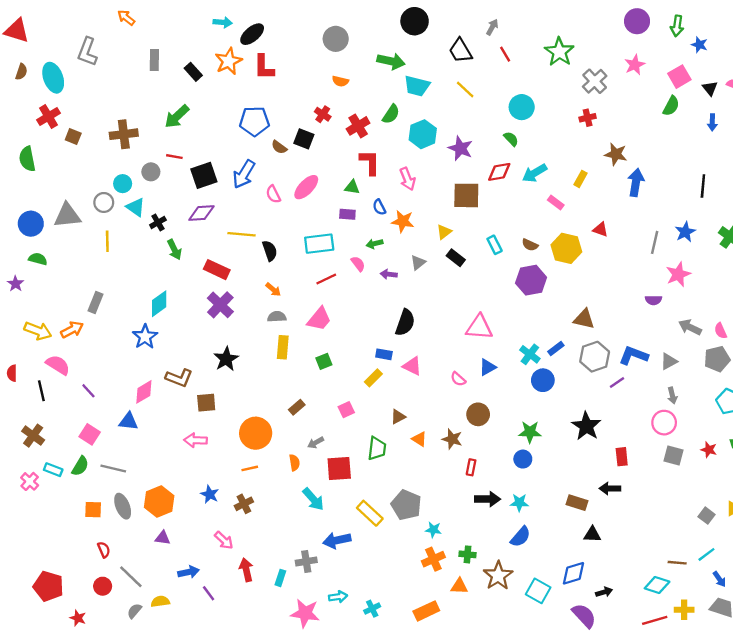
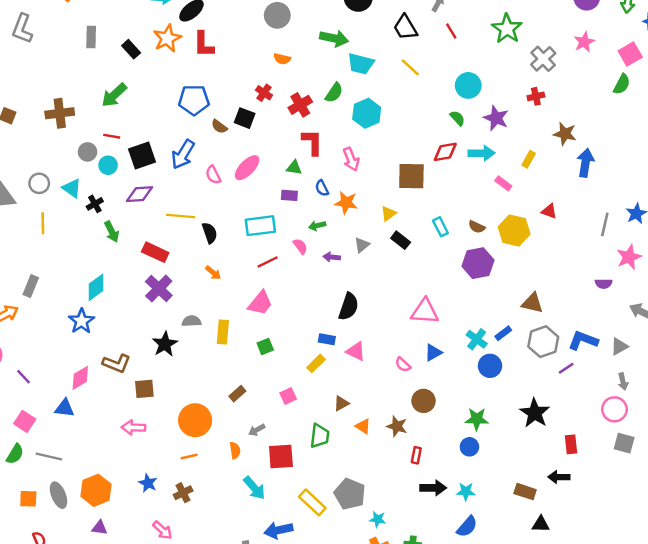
purple star: (460, 148) -> (496, 118), moved
cyan arrow: (535, 173) -> (482, 153), turned -150
cyan circle: (123, 184) -> (108, 165), moved
gray semicircle: (277, 317) -> (191, 321), moved

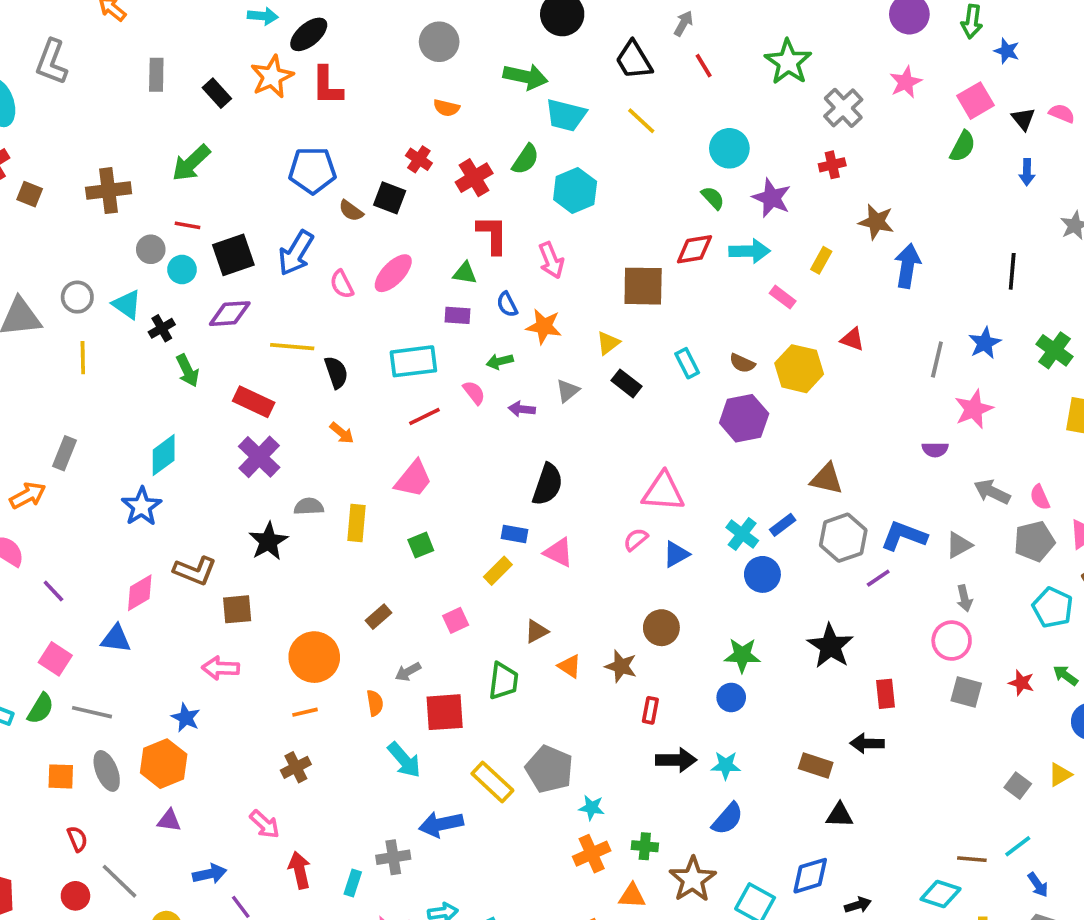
pink semicircle: (403, 365) -> (636, 540), moved, turned 98
blue star: (148, 483) -> (186, 718), moved

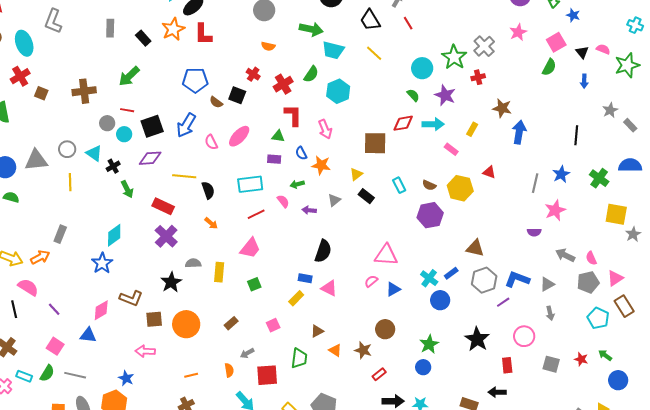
green star: (788, 62) -> (454, 57), moved
pink circle: (952, 641) -> (524, 336), moved
green star: (742, 655) -> (429, 344), turned -30
orange circle: (314, 657) -> (186, 324), moved
red rectangle: (650, 710) -> (379, 374), turned 40

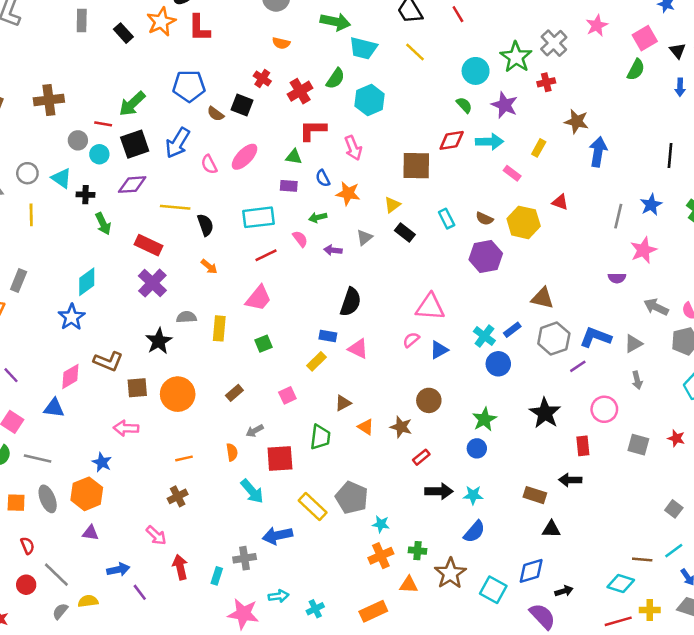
green arrow: (129, 76) -> (132, 104), moved
red L-shape: (293, 115) -> (313, 130), turned -90
black cross: (113, 166) -> (85, 195), turned 32

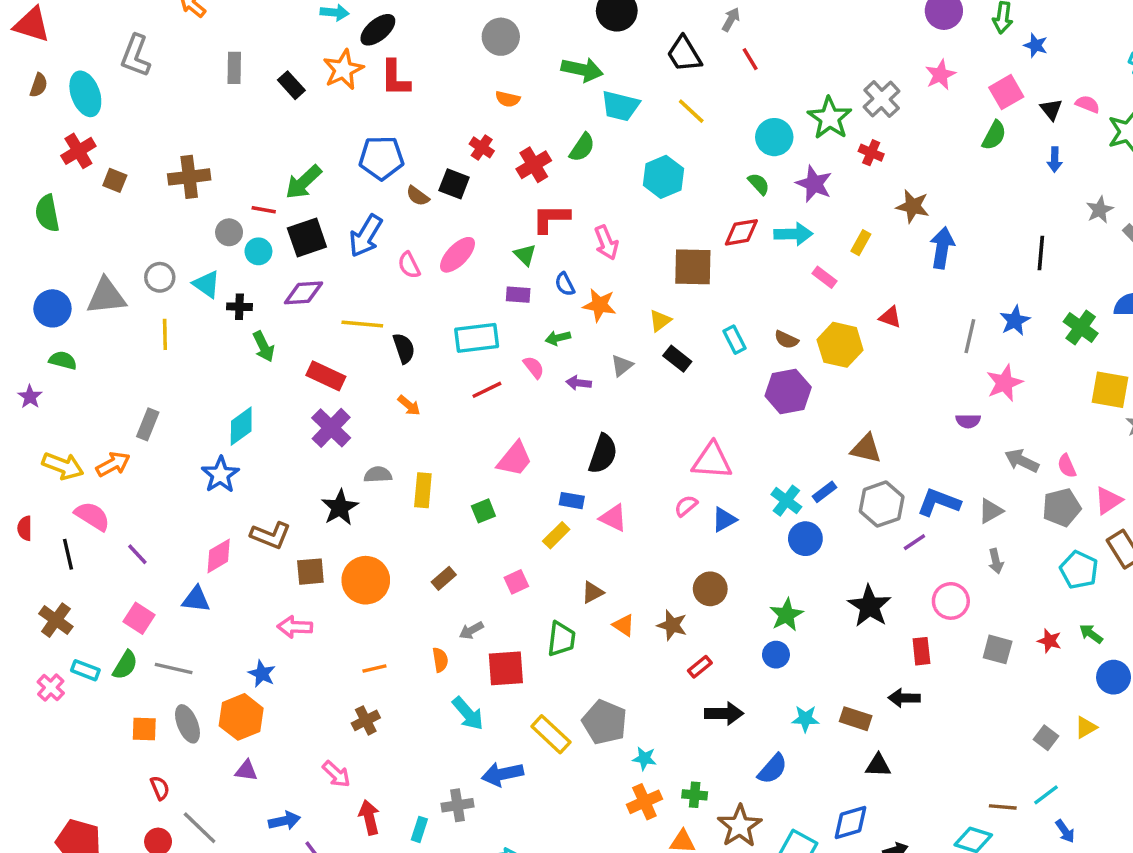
red cross: (546, 82) -> (871, 153), turned 36
cyan hexagon: (370, 100) -> (663, 177), moved
green triangle: (294, 157) -> (525, 255), turned 36
pink trapezoid: (258, 298) -> (515, 459), moved
cyan star: (473, 495) -> (805, 719), moved

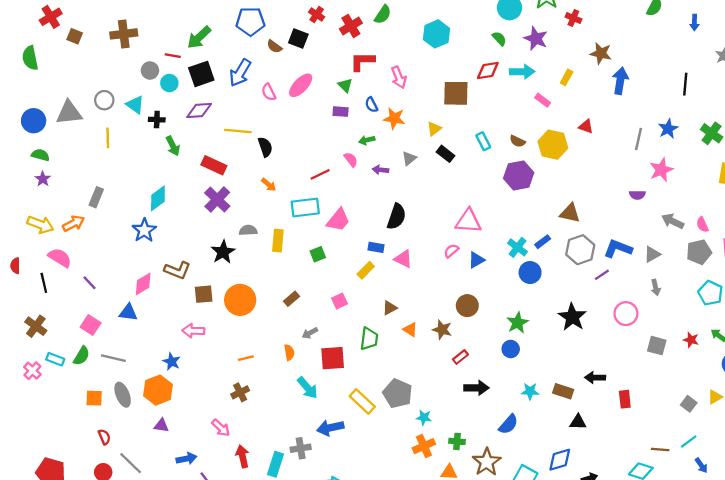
cyan rectangle: (477, 338) -> (305, 207), moved
purple star: (30, 397) -> (43, 179), moved
red rectangle: (921, 651) -> (625, 399), moved
cyan rectangle: (419, 829) -> (276, 464), size x1.5

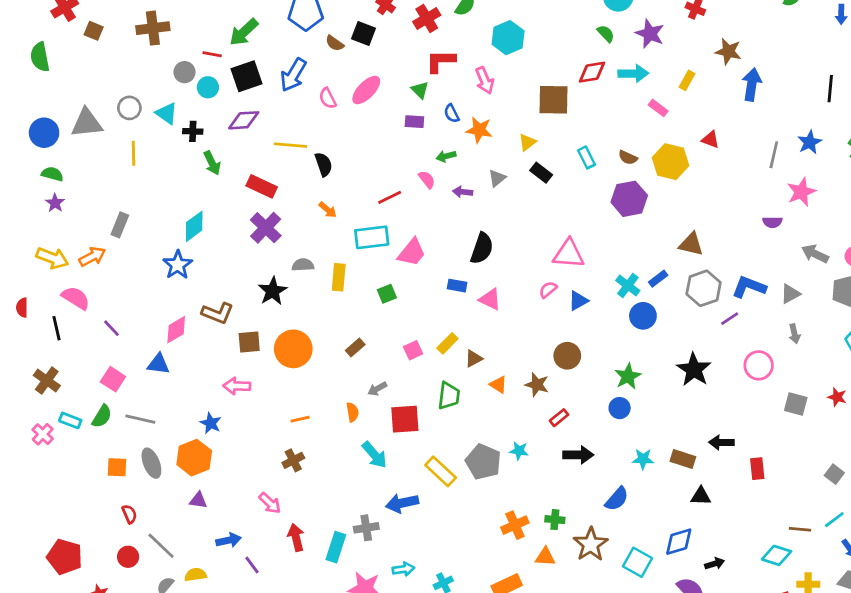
cyan hexagon: (436, 34) -> (508, 38), moved
yellow rectangle: (366, 270) -> (447, 343), moved
cyan star: (424, 417) -> (519, 451), moved

